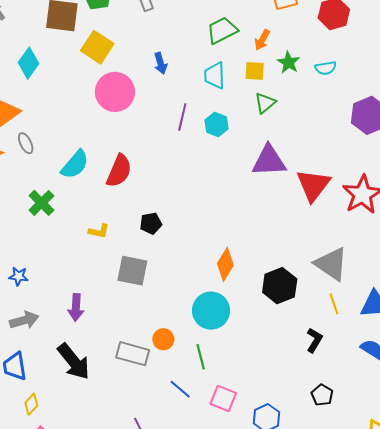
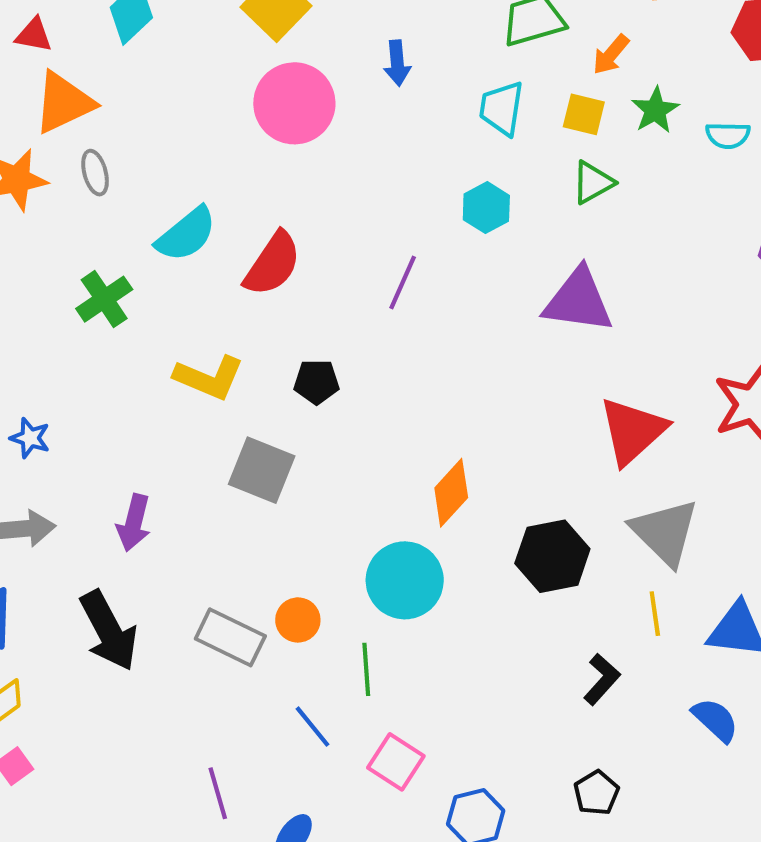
purple line: (182, 117) -> (403, 282), moved
red triangle: (313, 185) -> (633, 431), moved
yellow L-shape: (99, 231) -> (209, 378), size x1.6

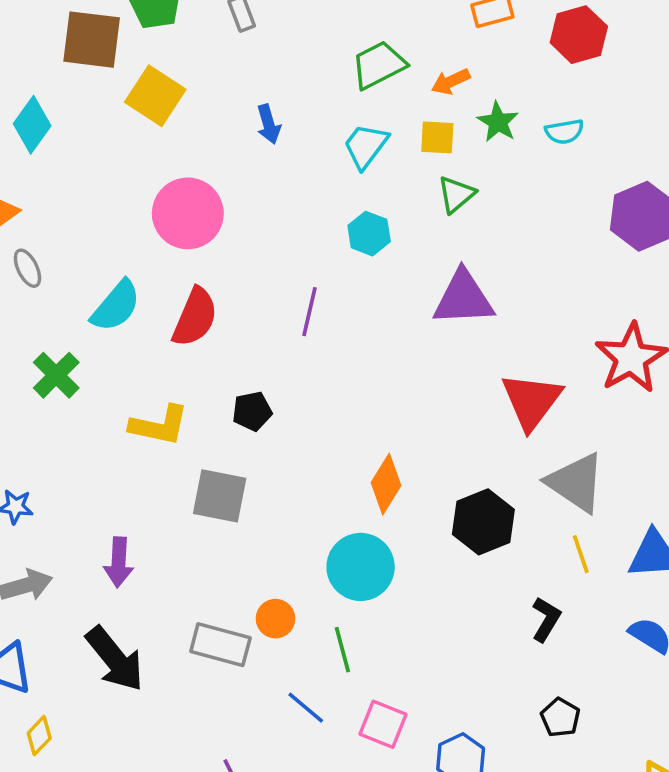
orange arrow: (611, 55) -> (451, 82), turned 36
pink circle: (294, 103) -> (188, 213), moved
cyan trapezoid: (502, 108) -> (366, 146), turned 39

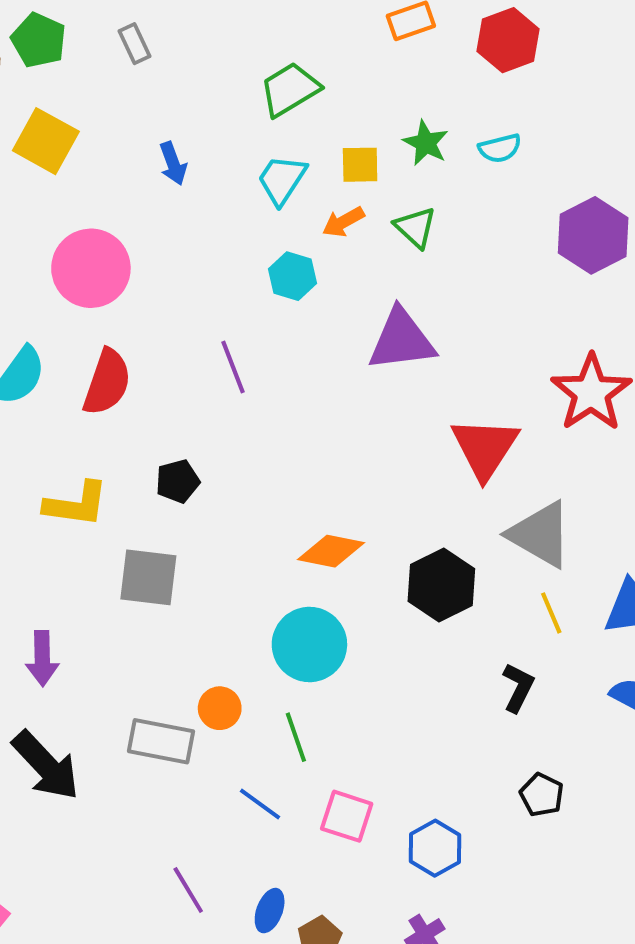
orange arrow: (451, 82) -> (343, 222), moved
green triangle: (456, 194) -> (415, 227), moved, turned -33
purple line: (310, 312) -> (233, 367), turned -30
orange diamond: (386, 484) -> (331, 551), turned 74

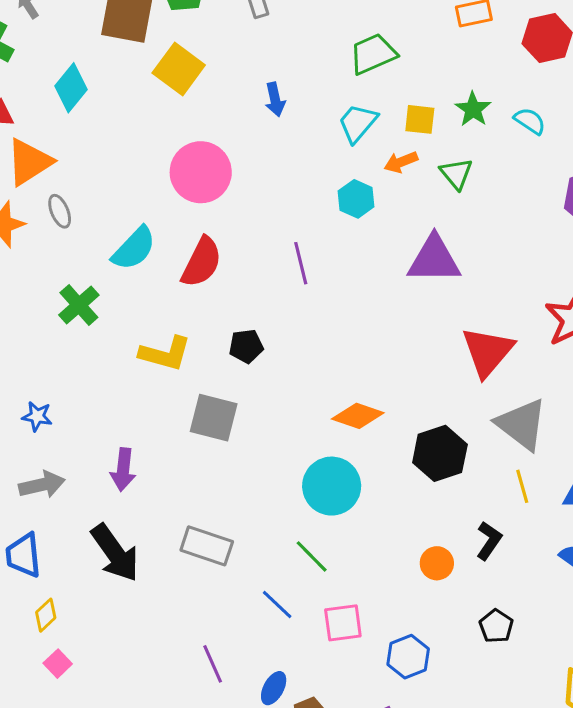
cyan semicircle: (500, 148) -> (530, 121), turned -140
orange circle: (220, 708) -> (437, 563), moved
green line: (296, 737) -> (312, 556), turned -33
pink square: (347, 816) -> (343, 623), turned -33

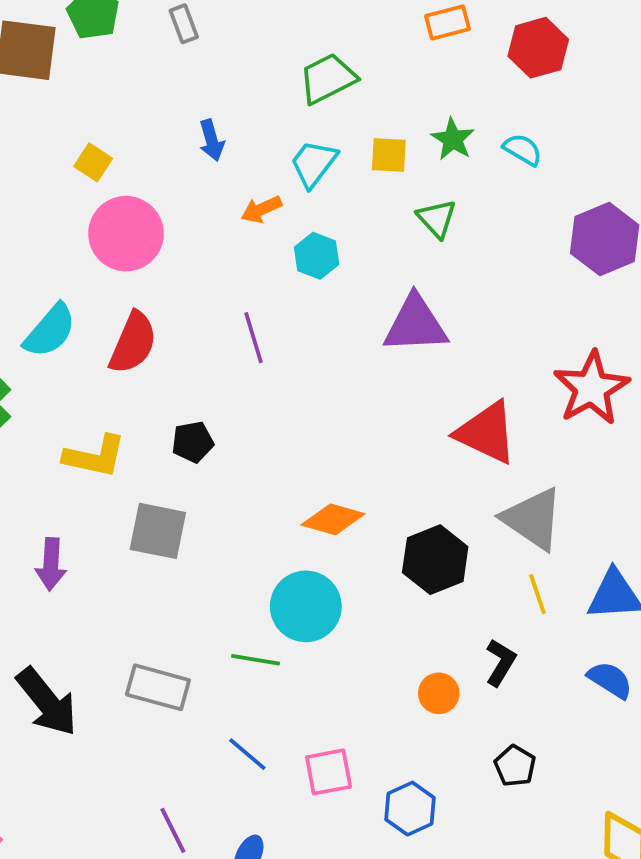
yellow square: (179, 69) -> (93, 162), moved, size x0.6
orange arrow: (401, 162) -> (261, 209), moved
red triangle: (488, 352) -> (486, 433), turned -42
purple arrow: (123, 470) -> (51, 564), moved
green line: (312, 556) -> (256, 660), moved, turned -33

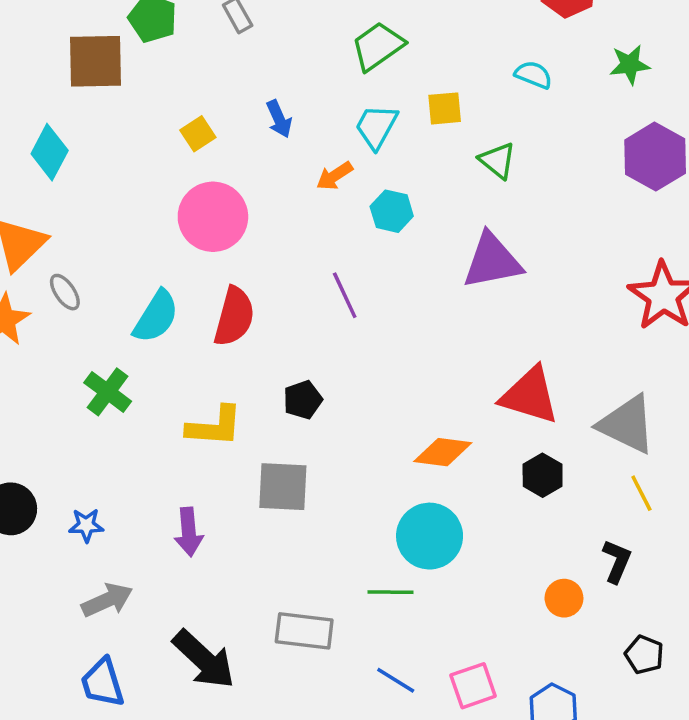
green star: (453, 139) -> (630, 65), moved, turned -30
cyan semicircle: (523, 150) -> (534, 75), moved
yellow square: (93, 162) -> (198, 134), moved, turned 32
red triangle: (486, 433) -> (530, 395), moved
black hexagon: (435, 560) -> (543, 475), size x0.7

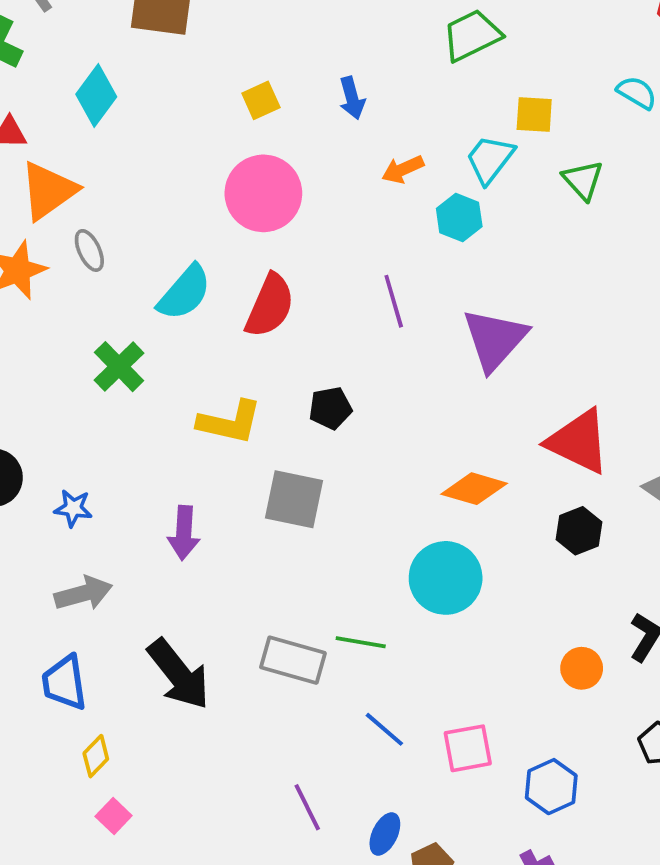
cyan trapezoid: (376, 127) -> (490, 159), moved
purple triangle: (492, 261) -> (495, 339), moved, turned -46
green line: (390, 592) -> (361, 642), moved

